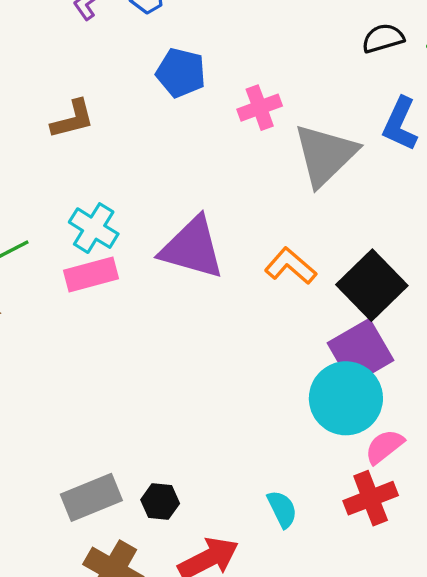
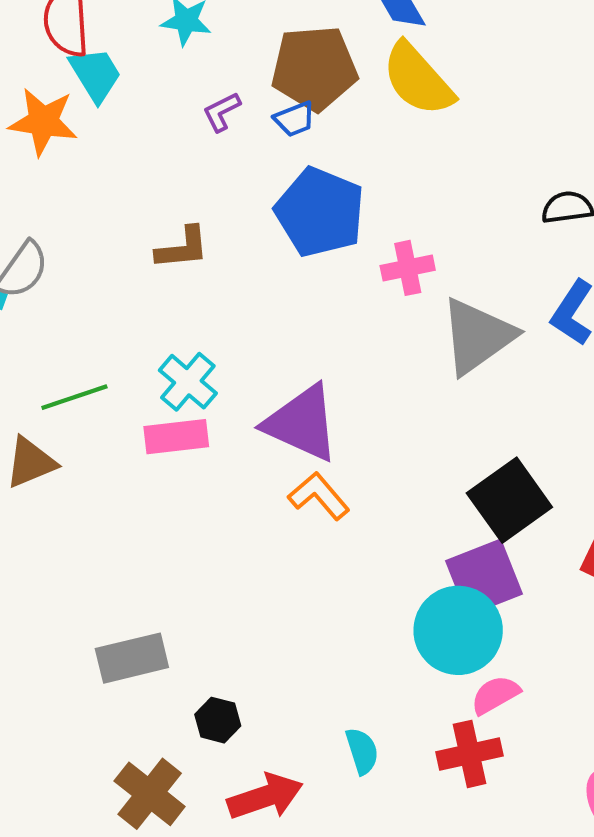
blue pentagon: (181, 73) -> (320, 212), size x1.5
orange L-shape: (290, 266) -> (319, 496), moved
gray rectangle: (91, 497) -> (132, 658), moved

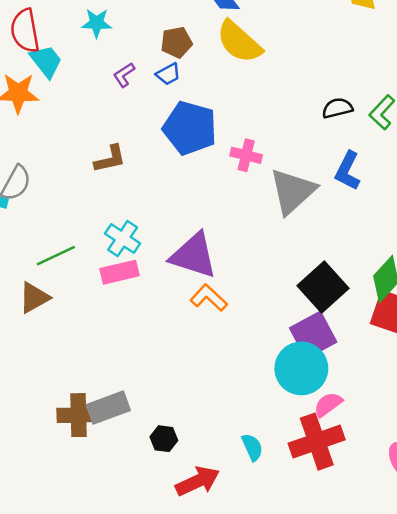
brown pentagon: (314, 68) -> (177, 42), size x0.6
pink cross: (408, 268) -> (246, 155), turned 32
red cross: (470, 754) -> (317, 442), size x1.4
brown cross: (150, 794) -> (79, 415), moved, turned -33

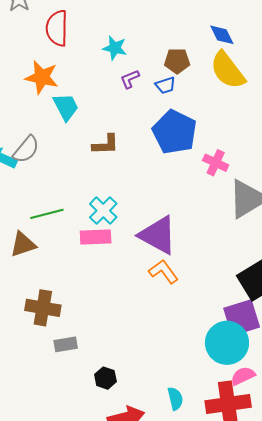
cyan star: (97, 23) -> (115, 48), moved
cyan trapezoid: (46, 61) -> (66, 107), moved
gray rectangle: (108, 408) -> (66, 344), size x0.7
brown cross: (79, 415) -> (43, 308), moved

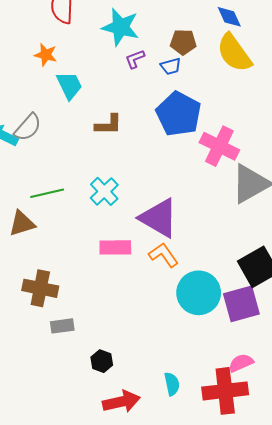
cyan star: (115, 48) -> (121, 27), size x1.5
orange star: (42, 77) -> (46, 55), size x0.7
pink cross: (216, 163) -> (219, 146), size x1.5
pink rectangle: (96, 237) -> (115, 247), moved
cyan circle: (227, 343) -> (199, 293), moved

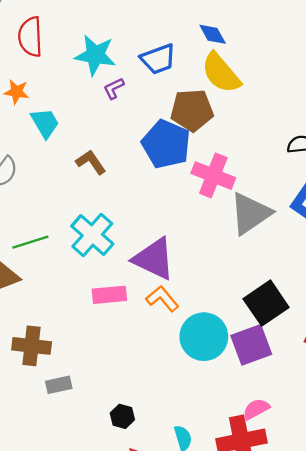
brown pentagon: (183, 42) -> (192, 110), moved, size x1.5
blue trapezoid: (171, 66) -> (158, 59), moved, size x1.6
brown L-shape: (108, 125) -> (91, 162), turned -120
cyan cross: (104, 191) -> (92, 235), size x1.4
black hexagon: (102, 361) -> (122, 416), moved

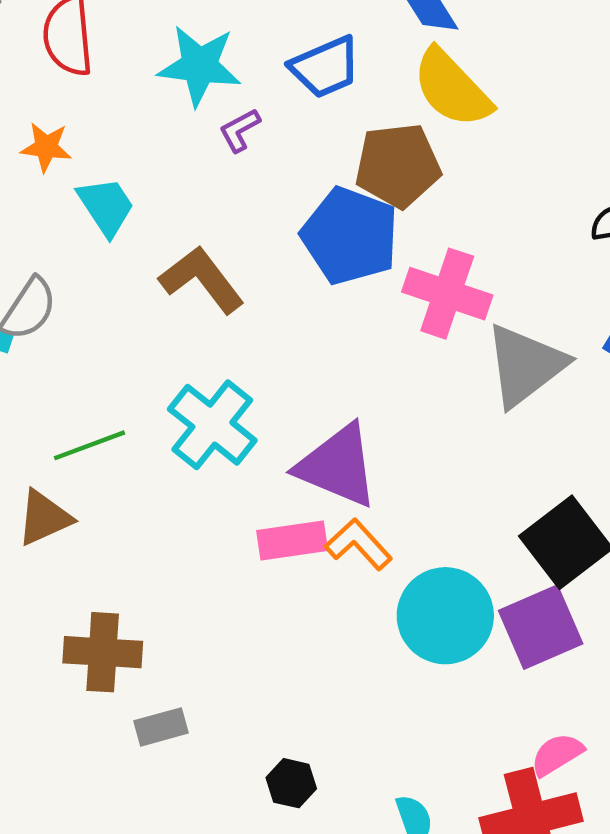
brown L-shape: (91, 162) -> (202, 280), size x1.4
pink rectangle: (109, 295) -> (292, 541), moved

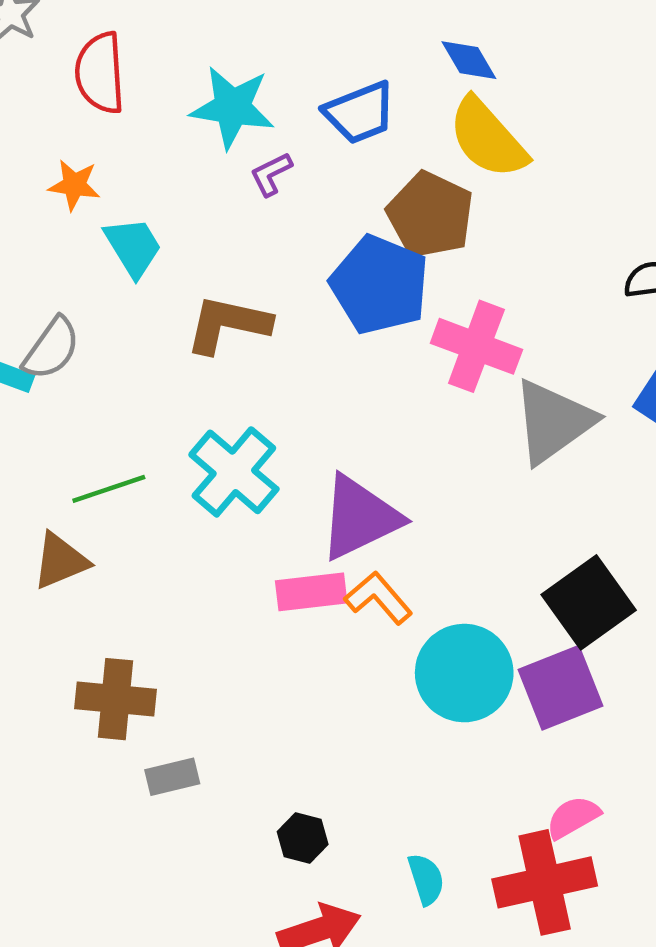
brown pentagon: (398, 165) -> (430, 215), turned 30
brown L-shape: (202, 280) -> (228, 324), turned -42
purple triangle: (338, 466) -> (360, 518), turned -50

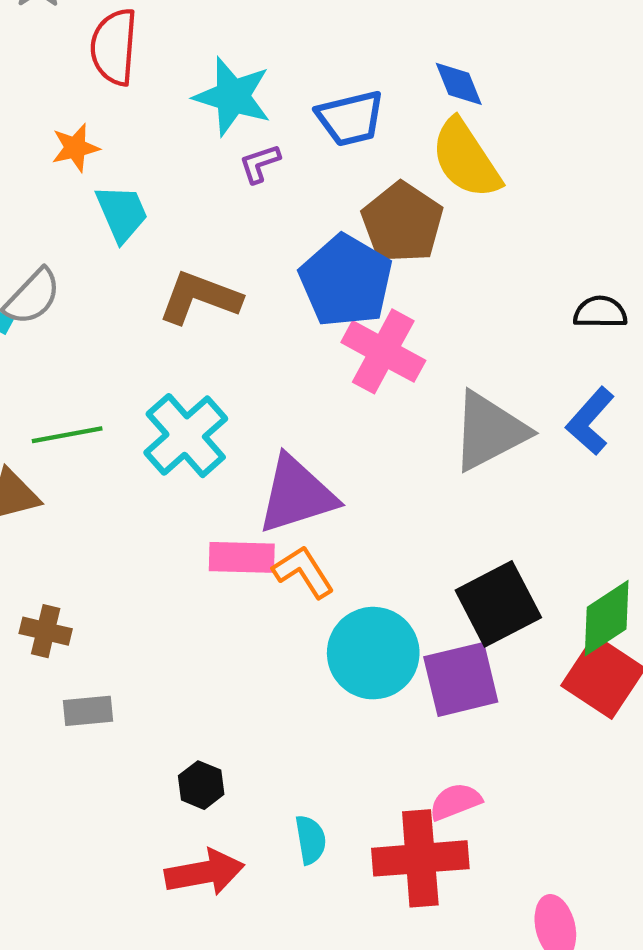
orange star: (74, 185) -> (75, 148), turned -30
pink cross: (476, 346) -> (383, 351), moved
brown cross: (115, 699) -> (46, 631), size x0.7

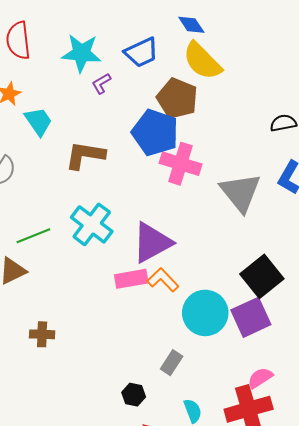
gray triangle: (489, 431) -> (240, 192), turned -30
gray rectangle: (88, 711) -> (172, 363), moved, turned -40

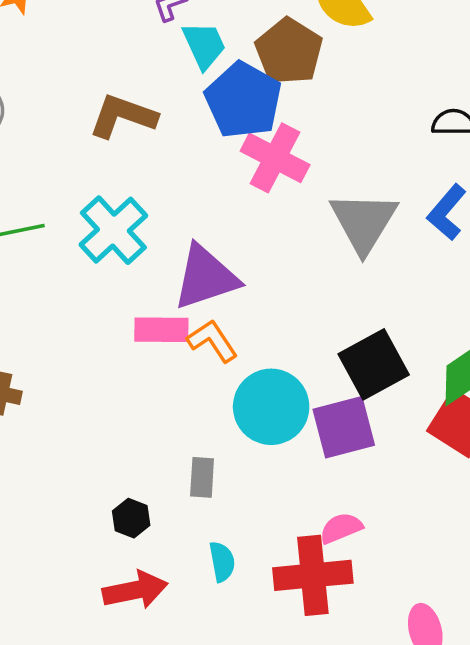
cyan trapezoid: (38, 121) -> (204, 45), moved
gray rectangle: (172, 363) -> (202, 477), turned -40

